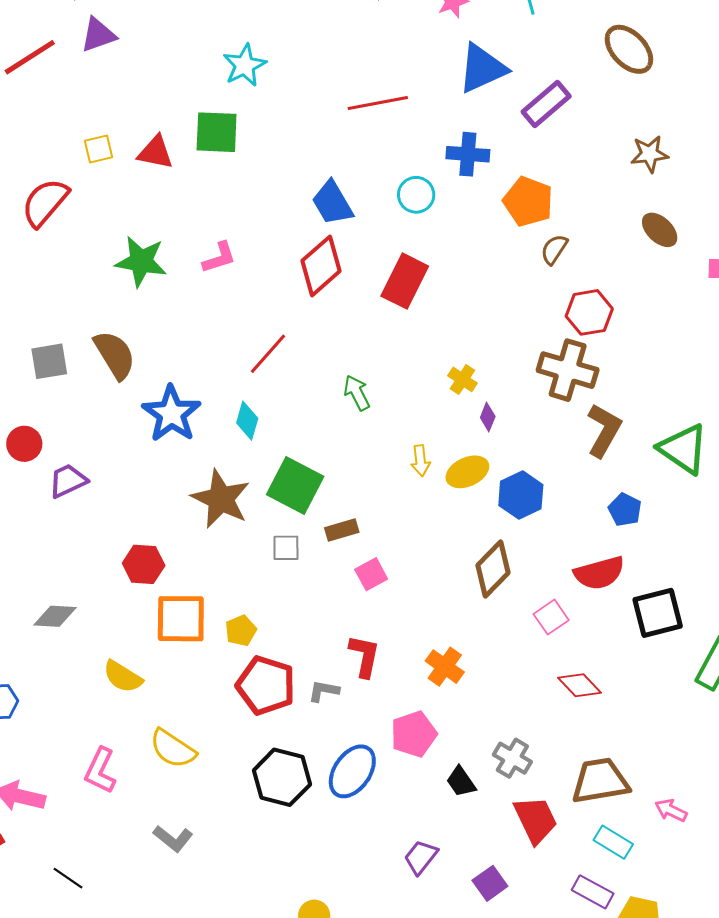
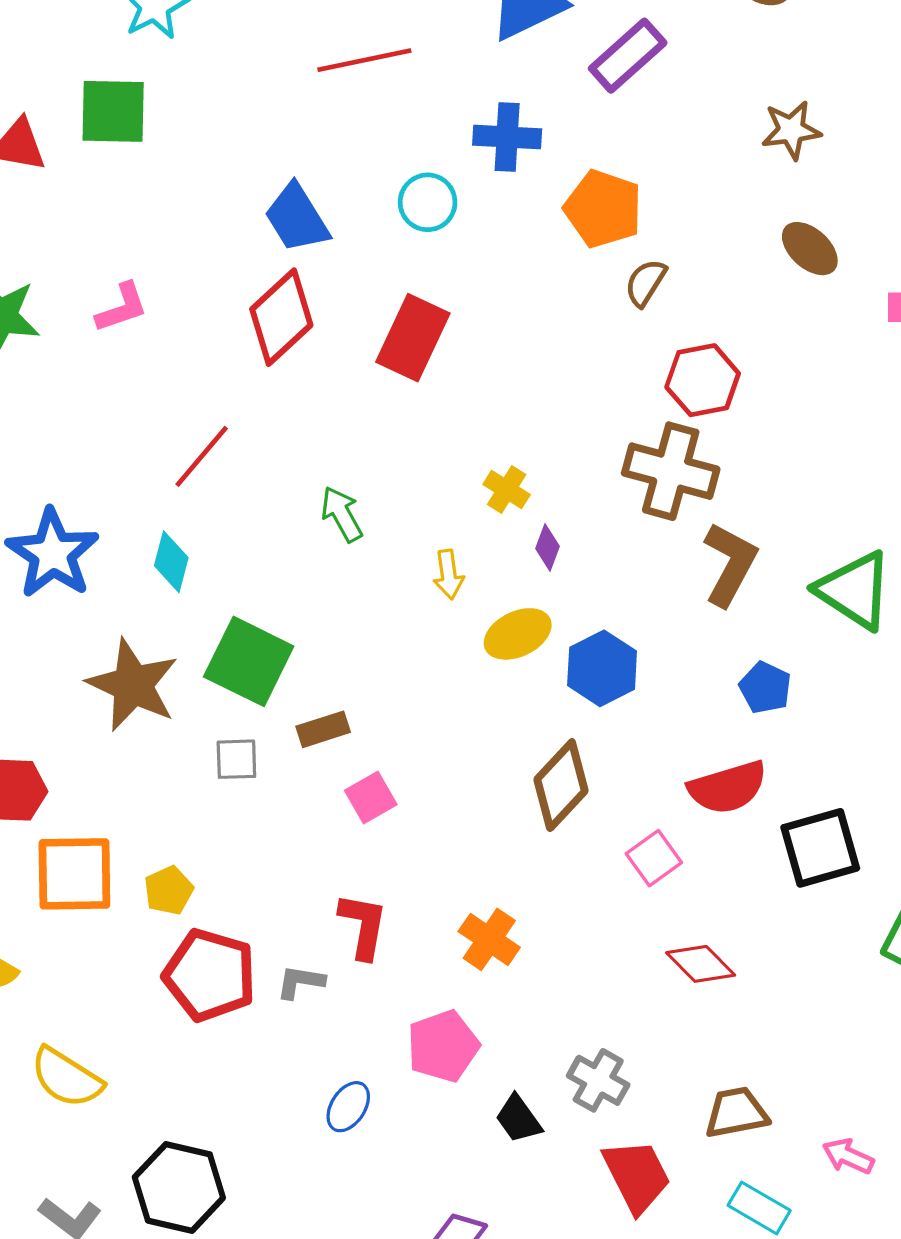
yellow arrow: (420, 461) -> (449, 575), moved
blue ellipse: (352, 771) -> (348, 1107), size x0.6
black hexagon: (282, 777) -> (179, 1187), moved
brown trapezoid: (600, 781) -> (736, 1113), size x0.7

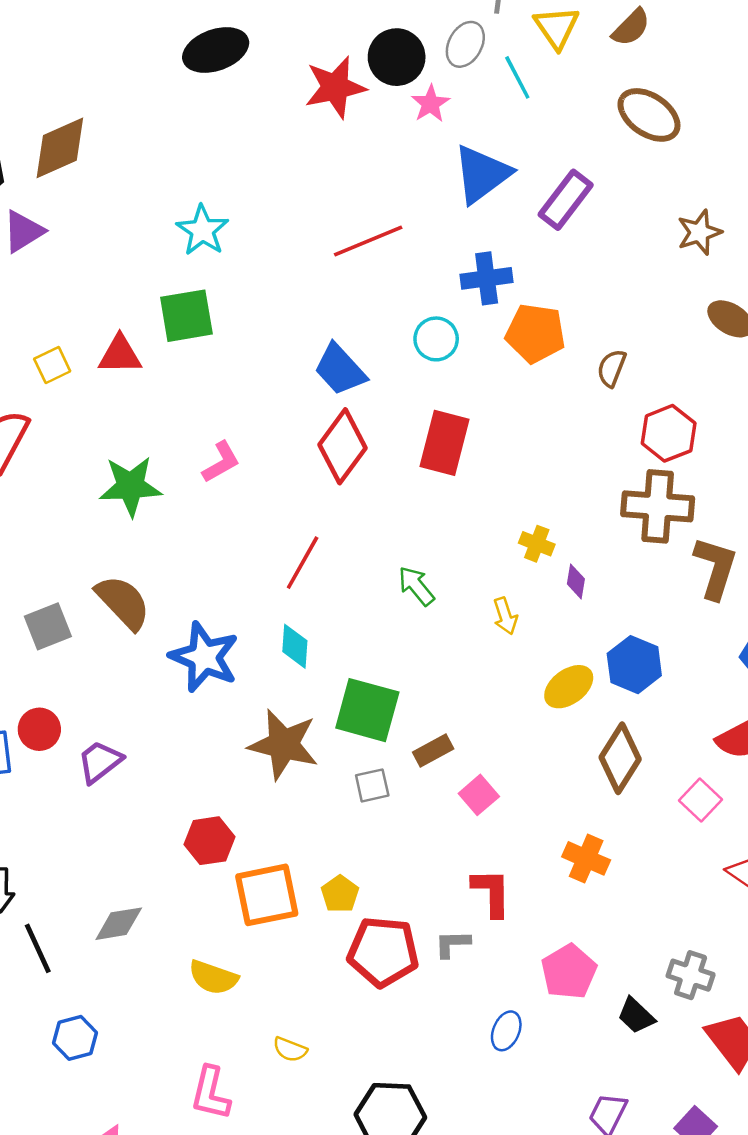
orange pentagon: (603, 209) -> (535, 333), moved
yellow ellipse: (518, 634) -> (569, 687), moved
orange cross: (489, 939) -> (586, 858), moved
yellow semicircle: (66, 1078) -> (290, 1049), size x0.6

